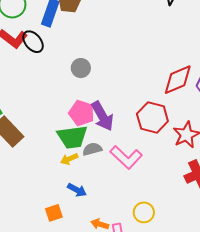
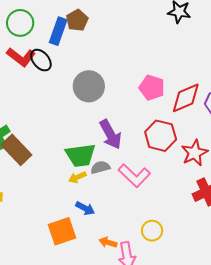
gray circle: (81, 68) -> (89, 86), size x1.6
pink pentagon: (82, 113) -> (152, 88), moved
orange square: (54, 213) -> (62, 231), size x1.6

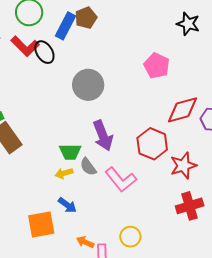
pink pentagon: (152, 88) -> (157, 66), moved
green trapezoid: (80, 155) -> (70, 152), size x0.7
gray semicircle: (100, 167) -> (88, 167), turned -120

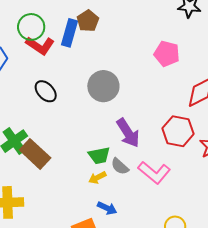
red L-shape: (25, 46) -> (40, 46), moved
black ellipse: (44, 52) -> (46, 91), moved

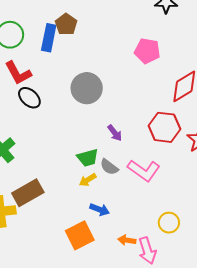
red L-shape: (40, 46) -> (18, 73), moved, turned 32
purple arrow: (128, 133) -> (115, 133), size x0.6
brown rectangle: (35, 154) -> (28, 193), moved, turned -68

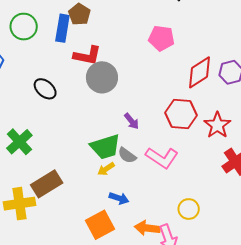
red L-shape: (18, 73) -> (87, 56), moved, turned -48
green trapezoid: (88, 158) -> (105, 147), size x1.4
orange arrow: (127, 240) -> (147, 228), size x1.4

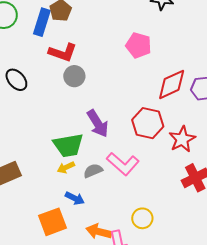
gray circle: (102, 77) -> (74, 76), size x0.7
purple arrow: (132, 121) -> (98, 124), size x1.6
gray semicircle: (127, 155) -> (93, 171), moved, turned 114

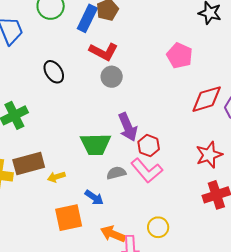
red hexagon: (148, 123) -> (149, 146), moved, size x0.7
yellow arrow: (66, 167) -> (56, 177), moved

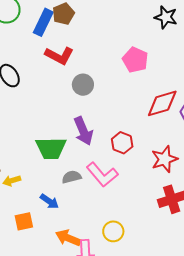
gray circle: (112, 77) -> (83, 85), moved
red hexagon: (149, 146) -> (122, 143), moved
orange square: (69, 218) -> (24, 221), size x0.7

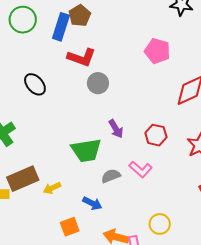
gray circle: (83, 85) -> (98, 83), moved
purple arrow: (83, 131) -> (116, 129), size x0.7
pink L-shape: (102, 175) -> (141, 169), size x0.7

